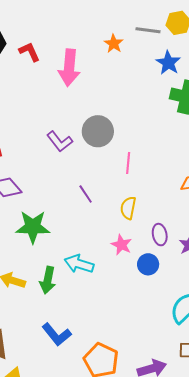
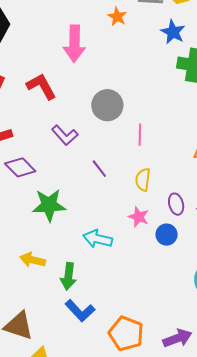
red L-shape: (29, 52) -> (41, 86), moved, size x1.4
purple L-shape: (60, 141) -> (65, 135), moved
green arrow: (48, 280) -> (68, 276), moved

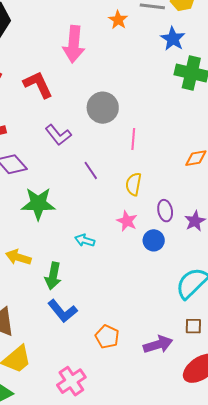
cyan arrow: (98, 239) -> (85, 240), size x0.7
orange pentagon: (126, 334) -> (107, 337), size x0.7

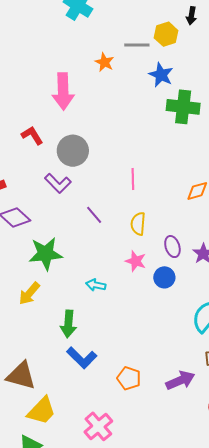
red L-shape: (38, 85) -> (32, 135), size x0.7
gray circle: (103, 108) -> (73, 151), moved
yellow arrow: (18, 257) -> (29, 293), moved, turned -60

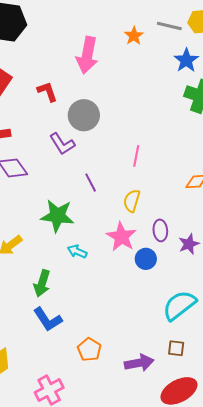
green star: (46, 254) -> (57, 216), moved
pink star: (136, 261) -> (121, 237), size x1.4

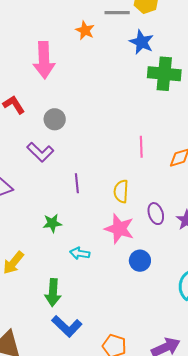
gray circle: (84, 115) -> (55, 119), size x0.7
pink line: (136, 156) -> (141, 147), moved
purple line: (91, 183) -> (77, 183), turned 36
green star: (57, 216) -> (52, 223), size x0.6
blue circle: (146, 259) -> (140, 261), moved

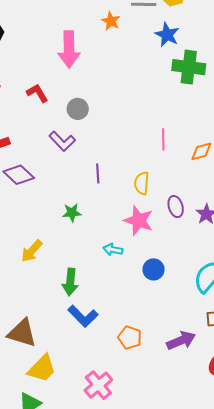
cyan arrow: (80, 253) -> (113, 250), moved
blue circle: (140, 261) -> (154, 269), moved

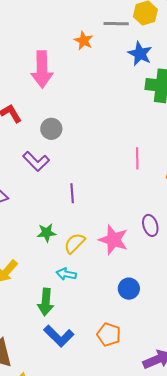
yellow semicircle: (142, 183) -> (75, 243), moved, turned 40
cyan arrow: (113, 250) -> (66, 274), moved
orange pentagon: (130, 338) -> (109, 335), moved

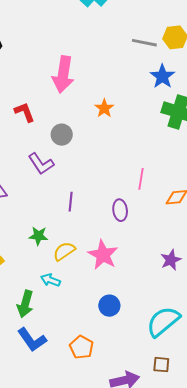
orange star: (84, 41) -> (104, 108), moved
purple ellipse: (150, 225) -> (120, 210), moved

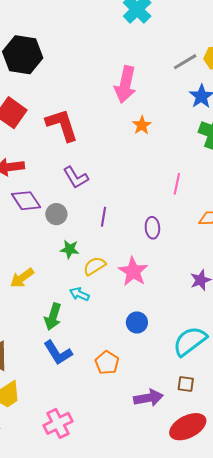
gray line: (144, 43) -> (185, 62), turned -45
pink arrow: (63, 74) -> (125, 84), moved
red L-shape: (25, 112) -> (62, 125), size x1.6
gray circle: (62, 135) -> (56, 214), moved
pink line: (141, 179) -> (177, 184), moved

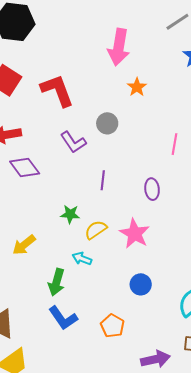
gray circle: (56, 214) -> (107, 123), moved

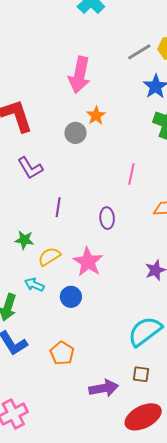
gray circle: (107, 123) -> (76, 133), moved
blue circle: (141, 284) -> (71, 297), moved

